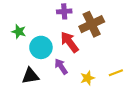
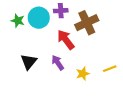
green star: (19, 32) -> (18, 21), moved
cyan circle: (41, 47) -> (39, 18), moved
black triangle: (30, 76) -> (29, 62), moved, turned -42

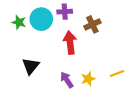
brown cross: (87, 23) -> (92, 24), size x0.7
red arrow: (66, 40) -> (70, 43), turned 30
purple arrow: (58, 63) -> (67, 80), moved

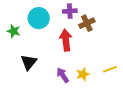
purple cross: (65, 12) -> (70, 11), moved
green star: (19, 22) -> (14, 31), moved

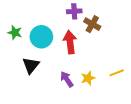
cyan circle: (39, 18) -> (41, 37), moved
brown cross: (87, 23) -> (92, 24), turned -35

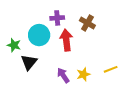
purple cross: (74, 11) -> (57, 18), moved
green star: (15, 33) -> (14, 45), moved

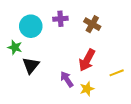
cyan circle: (39, 35) -> (31, 26), moved
red arrow: (66, 40) -> (87, 60), moved, turned -145
yellow star: (83, 74) -> (87, 89), moved

